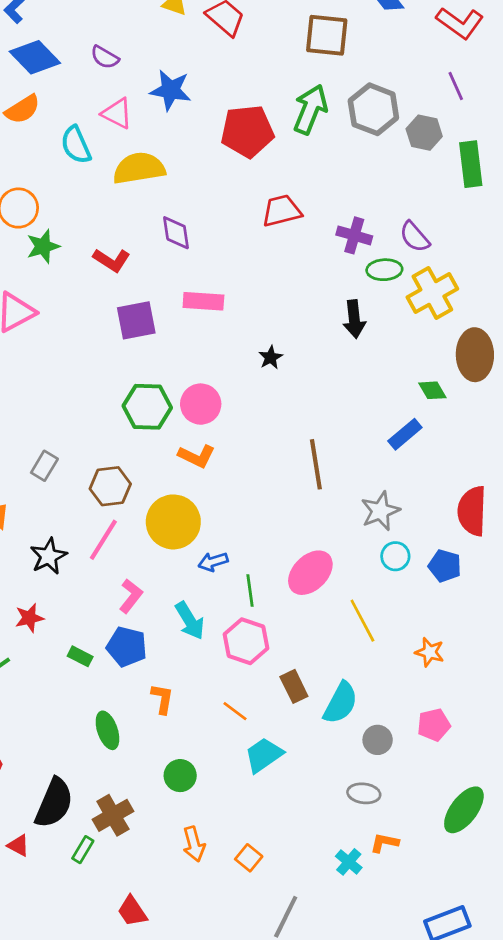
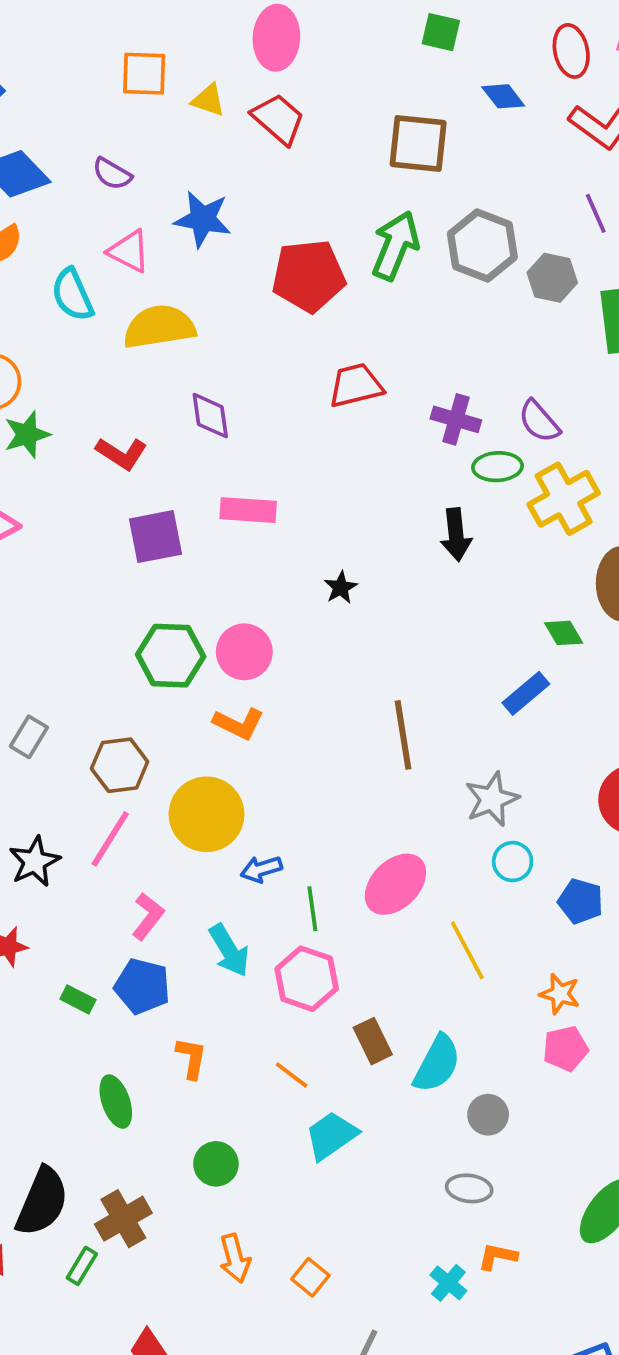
blue pentagon: (445, 566) -> (581, 901), moved
pink pentagon: (434, 725) -> (566, 1049), moved

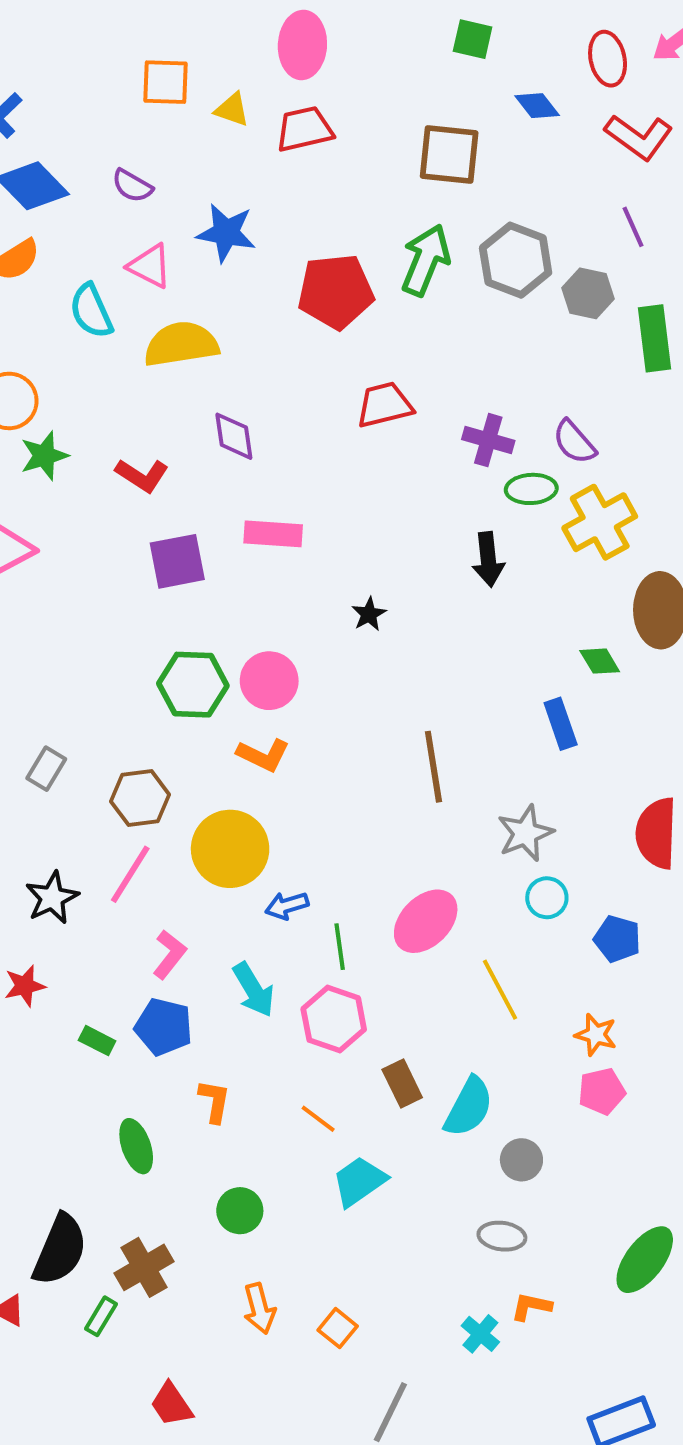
red trapezoid: (278, 119) -> (304, 129), turned -54
blue rectangle: (526, 693) -> (561, 724), turned -69

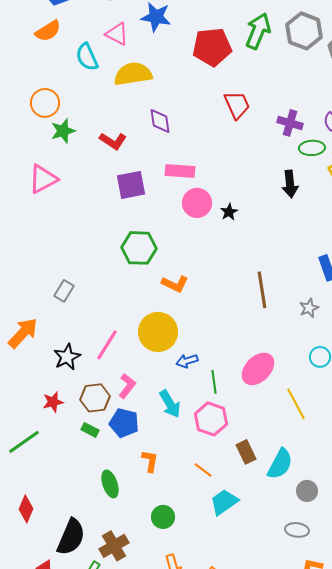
red trapezoid: (385, 405) -> (237, 105), turned 80
pink circle: (269, 681) -> (197, 203), moved
brown hexagon: (140, 798) -> (95, 398), moved
gray star: (525, 833) -> (309, 308), moved, size x0.7

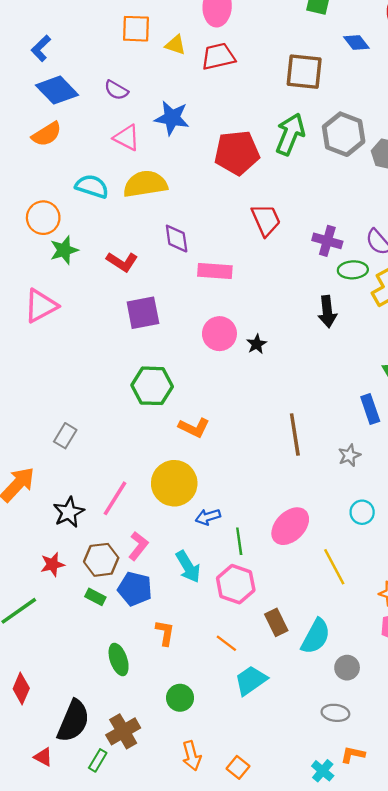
cyan semicircle: (87, 57) -> (92, 186), moved, turned 132
pink rectangle: (180, 171) -> (215, 271), moved

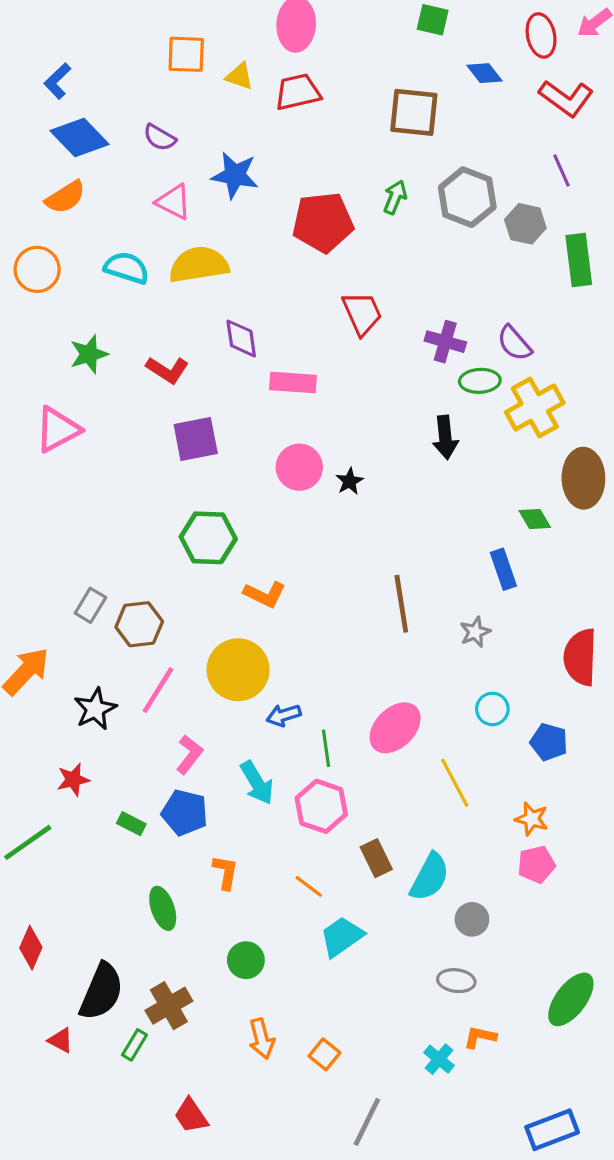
green arrow: (290, 134) -> (395, 197), size x0.6
orange circle: (43, 218) -> (37, 269), moved
brown hexagon: (101, 560) -> (139, 624), moved

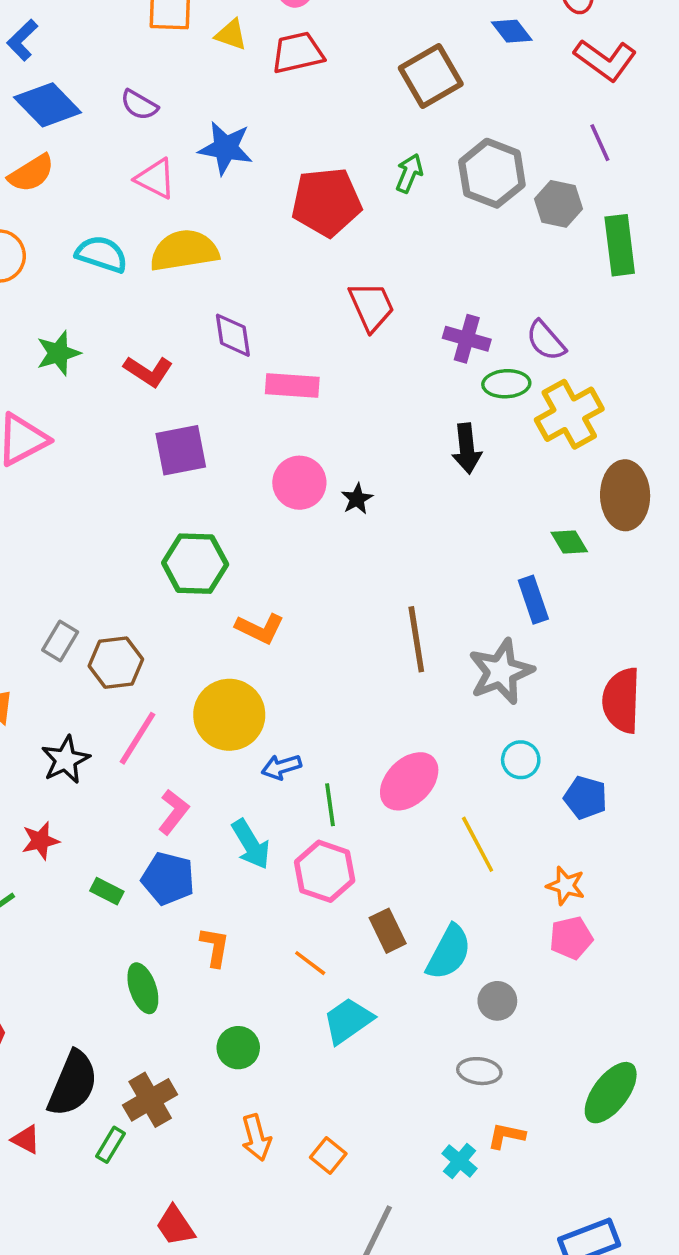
brown square: (414, 112) -> (431, 76), turned -36
gray star: (475, 632) -> (501, 672), size x1.8

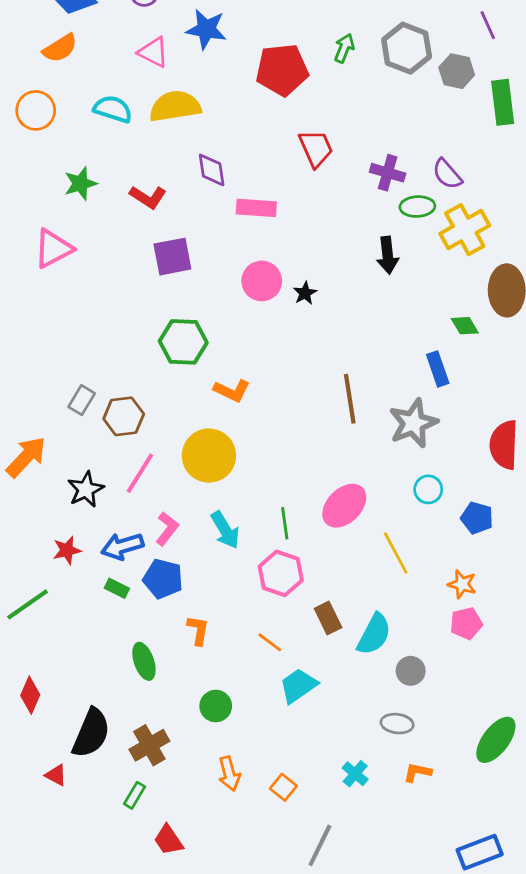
blue arrow: (281, 767) -> (122, 546), moved, size x1.4
cyan arrow: (251, 844) -> (225, 530), moved
green rectangle: (110, 1145) -> (134, 795), moved
cyan cross: (460, 1161) -> (355, 774), moved

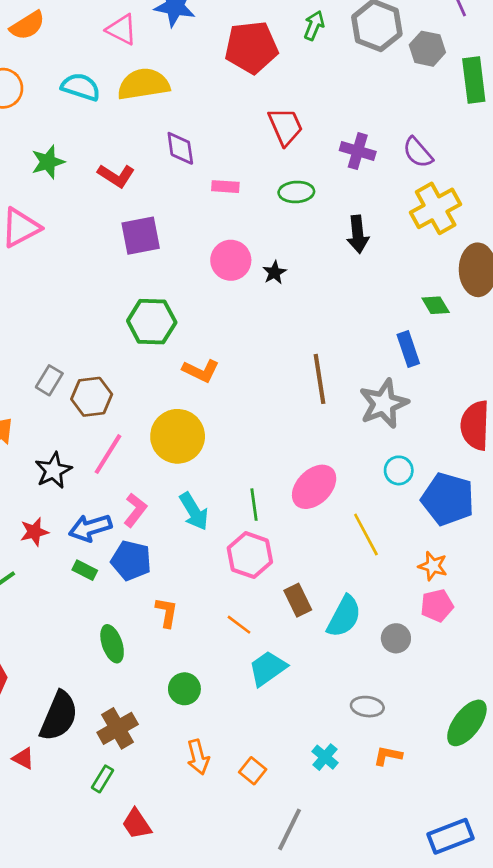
green ellipse: (417, 207) -> (296, 192), moved
pink rectangle: (256, 208) -> (225, 187), size x0.7
blue pentagon: (477, 518) -> (448, 499), size x1.6
gray circle: (411, 671) -> (396, 638), moved

